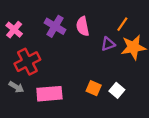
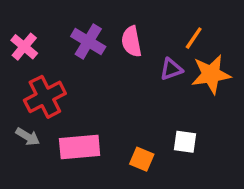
orange square: (94, 88) -> (142, 159), moved
white square: (117, 90) -> (185, 142), turned -32

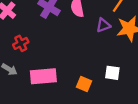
red cross: (45, 97) -> (21, 43), size x0.6

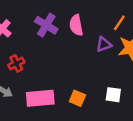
orange square: (84, 84) -> (77, 98), moved

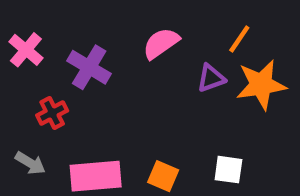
purple cross: (46, 25) -> (89, 67), moved
pink semicircle: (76, 25) -> (161, 43), turned 66

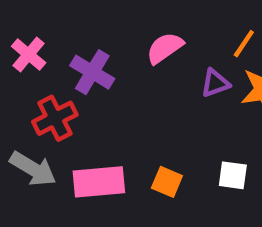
red cross: (52, 113) -> (55, 118), size x1.4
gray arrow: (30, 163) -> (33, 169), size x1.5

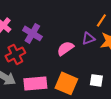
pink semicircle: (165, 48) -> (65, 48), moved
orange square: (167, 182) -> (66, 83), size x1.6

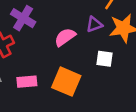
white square: (96, 80) -> (104, 59), moved
pink rectangle: (35, 83) -> (27, 82), size x0.7

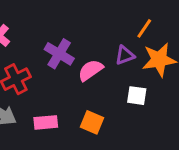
purple cross: (23, 18) -> (59, 54), moved
orange square: (66, 82) -> (92, 122), size x0.7

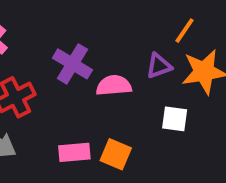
pink semicircle: (90, 70) -> (114, 86), turned 30
pink rectangle: (46, 122) -> (74, 152), moved

